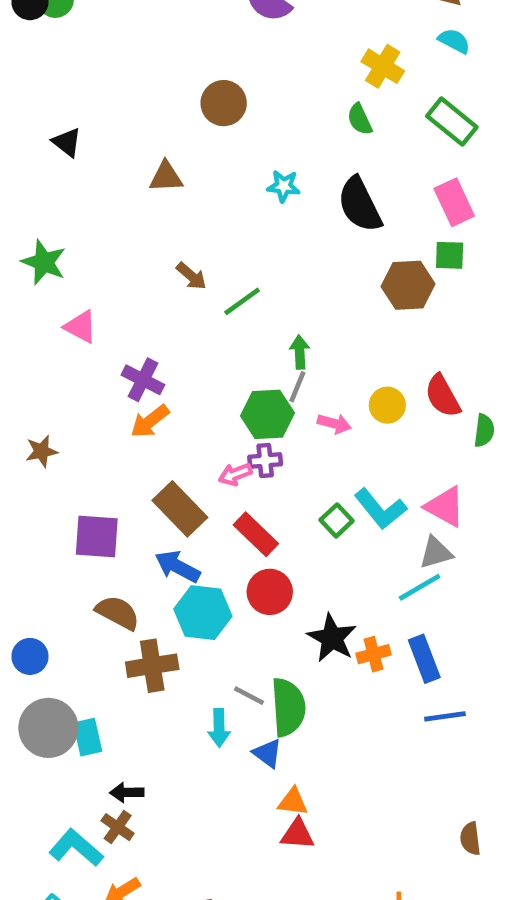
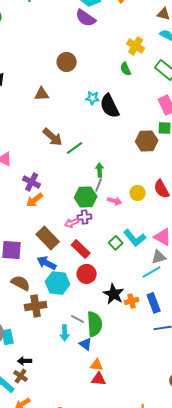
black semicircle: (360, 205) -> (110, 106), moved
brown arrow: (191, 276) -> (53, 137), size x1.5

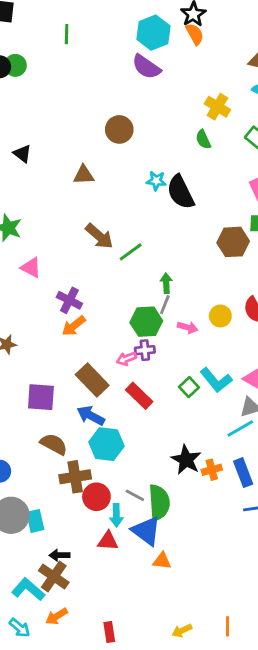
red circle: (87, 274) -> (96, 497), moved
blue triangle: (86, 344) -> (146, 531), size x1.6
brown cross: (21, 376) -> (54, 576), size x1.5
red triangle: (99, 379) -> (108, 541), moved

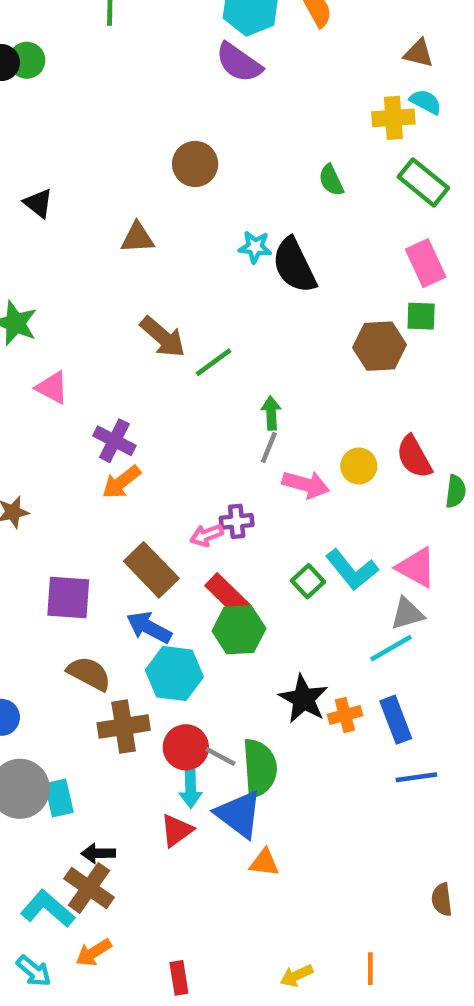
yellow cross: (217, 107) -> (393, 118), moved, turned -35
green hexagon: (146, 322) -> (239, 630), moved
pink arrow: (188, 327) -> (306, 484), size x1.4
red circle: (96, 497) -> (186, 747), moved
red triangle: (108, 541) -> (177, 830), turned -40

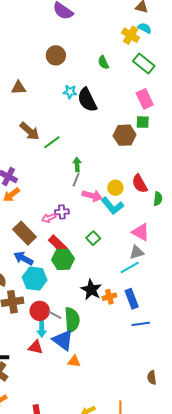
yellow cross: (393, 118) -> (131, 35), turned 36
brown circle: (195, 164) -> (56, 55), moved
cyan L-shape: (352, 570) -> (112, 206), moved
red triangle: (177, 830) -> (36, 347), turned 49

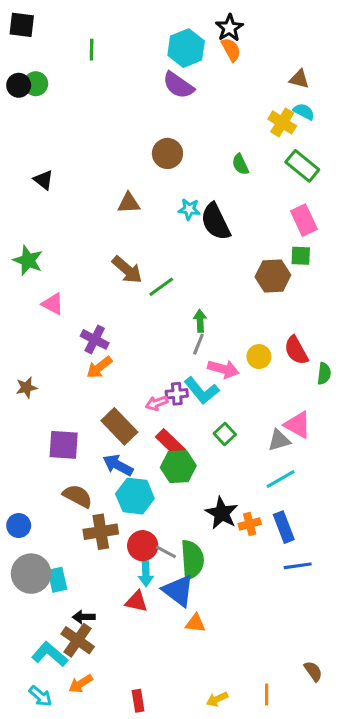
brown triangle: (18, 88) -> (129, 203), moved
cyan L-shape: (112, 206) -> (202, 391), moved
gray triangle: (137, 252) -> (279, 440), moved
brown semicircle: (152, 377) -> (313, 671), moved, turned 152

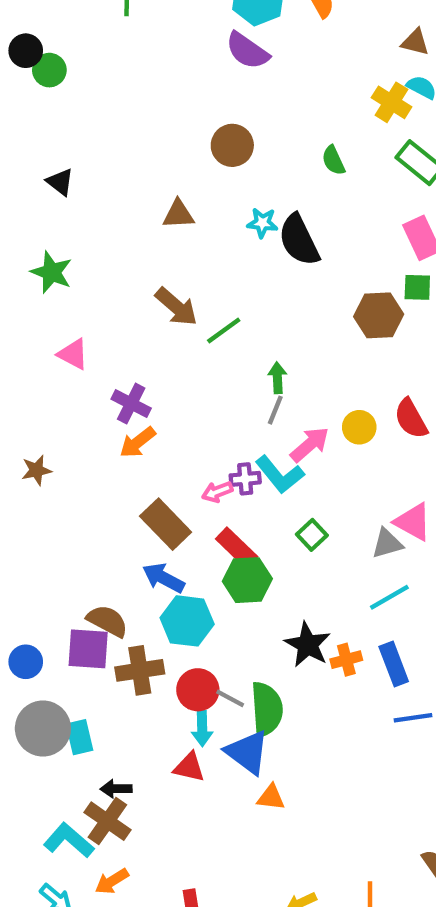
green circle: (36, 84) -> (49, 70), moved
green star: (28, 260) -> (52, 272), moved
pink arrow: (223, 369) -> (310, 444), turned -56
purple square: (64, 445) -> (88, 649), moved

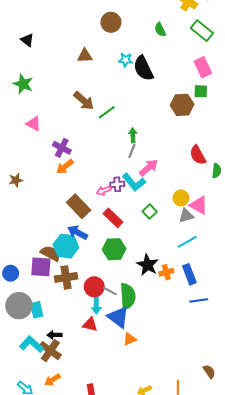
yellow circle: (359, 427) -> (181, 198), moved
green hexagon: (247, 580) -> (114, 249), moved
cyan hexagon: (187, 621) -> (66, 246), moved
orange triangle: (271, 797) -> (130, 339), turned -32
cyan L-shape: (69, 840) -> (31, 344), moved

